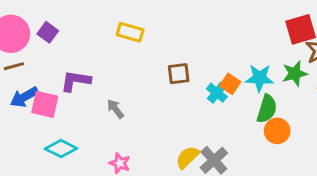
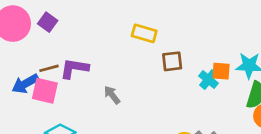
yellow rectangle: (130, 32) -> (144, 33), moved
brown line: (14, 66) -> (49, 68), moved
orange square: (230, 84) -> (221, 71), turned -30

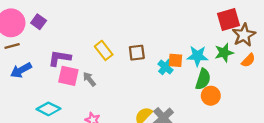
yellow rectangle: (144, 33) -> (104, 50), moved, turned 36
brown line: (49, 68) -> (12, 46), moved
pink square: (45, 91) -> (68, 76), moved

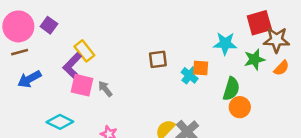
brown star: (244, 35) -> (276, 40), turned 30
yellow rectangle: (104, 50) -> (84, 51), moved
cyan star: (198, 56) -> (225, 44), moved
purple L-shape: (60, 58) -> (72, 66), turned -55

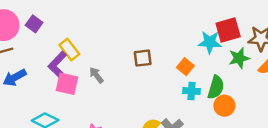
red square: (259, 23) -> (228, 30), moved
orange square: (201, 68) -> (185, 67), turned 35
cyan cross: (190, 75) -> (191, 91), moved, turned -35
gray arrow: (105, 89) -> (96, 75), moved

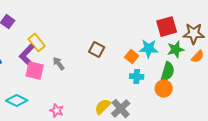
cyan star: (210, 42) -> (149, 49), moved
brown square: (143, 58) -> (97, 50), turned 35
green semicircle: (216, 87) -> (168, 72), moved

